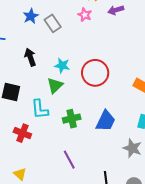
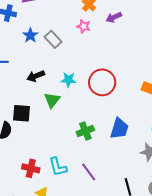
black arrow: (30, 57) -> (36, 76), turned -84
green triangle: (55, 85) -> (52, 100), moved
cyan L-shape: (40, 109) -> (58, 167), moved
red cross: (22, 133) -> (31, 168), moved

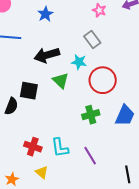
gray rectangle: (53, 39) -> (92, 40), moved
black arrow: (36, 76) -> (47, 55), size x1.4
red circle: (102, 82) -> (103, 80), moved
green triangle: (52, 100) -> (61, 81), turned -30

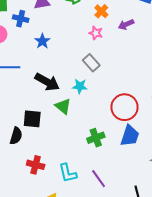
black arrow: (47, 55) -> (47, 82), turned -130
red circle: (103, 80) -> (125, 107), moved
red cross: (33, 147) -> (36, 165), moved

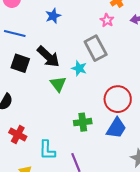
gray rectangle: (91, 63) -> (96, 48), size x1.4
black square: (32, 119) -> (20, 63), moved

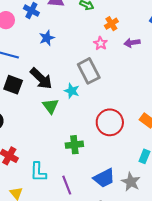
blue trapezoid: (116, 128) -> (104, 178), moved, turned 30

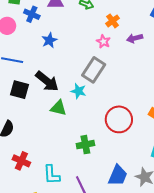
gray rectangle: (89, 71) -> (94, 70), turned 65
green triangle: (50, 106) -> (58, 108), turned -36
blue trapezoid: (104, 178) -> (118, 175), turned -35

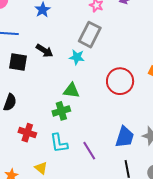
black arrow: (47, 81) -> (44, 51), size x0.7
green triangle: (58, 108) -> (71, 90), moved
green cross: (85, 145) -> (61, 111), moved

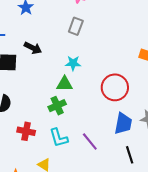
gray rectangle: (90, 35) -> (76, 26), size x0.7
cyan star: (77, 57) -> (73, 63), moved
red circle: (120, 81) -> (115, 87), moved

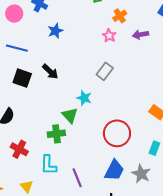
gray rectangle: (76, 26) -> (105, 71), moved
green triangle: (65, 84) -> (70, 115), turned 30

